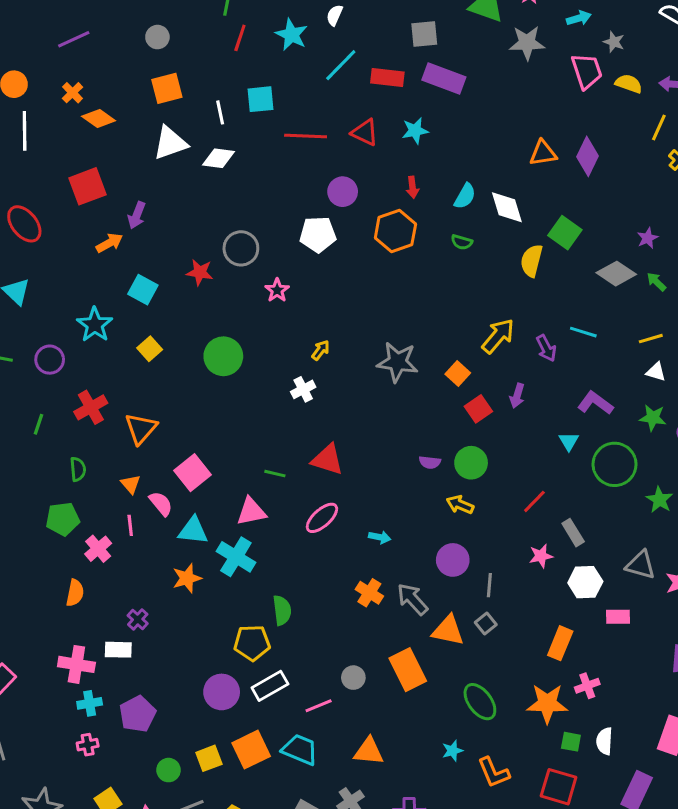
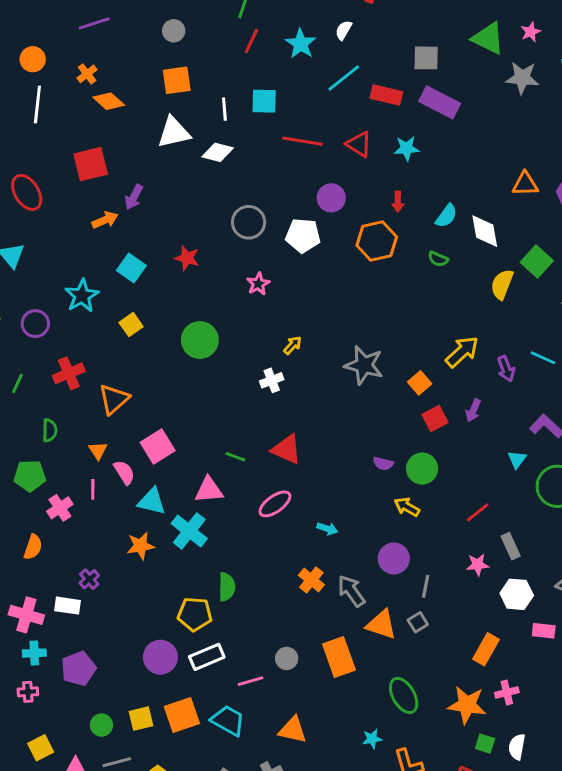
gray circle: (241, 248) -> (249, 222), moved

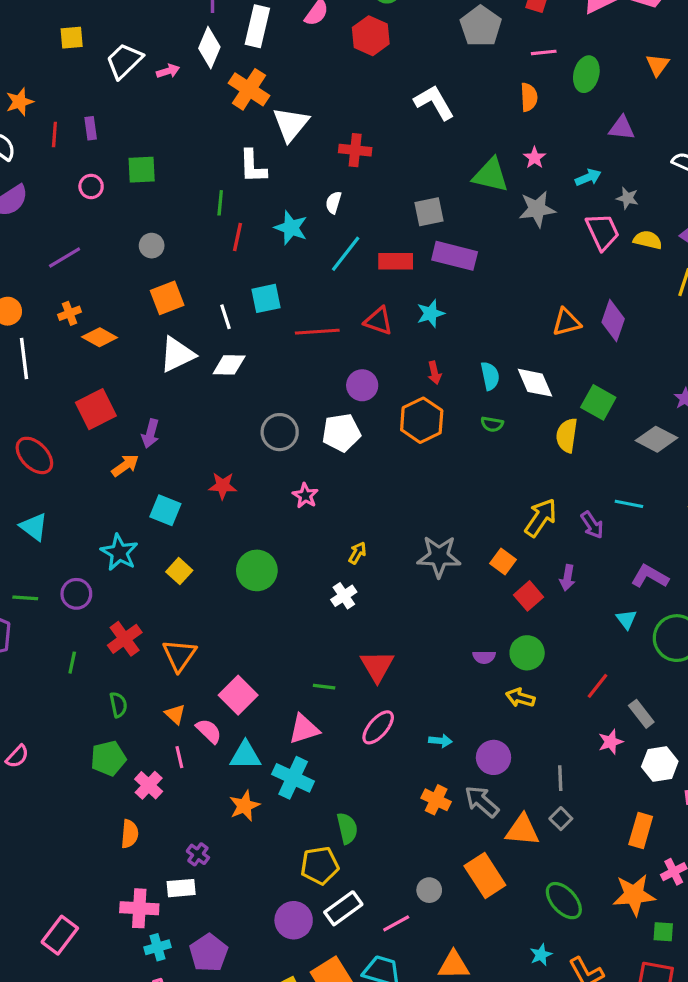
orange cross: (87, 74) -> (69, 313), turned 30
cyan semicircle: (446, 216) -> (490, 376), turned -35
red triangle: (287, 449) -> (377, 666), turned 48
purple circle: (394, 558) -> (493, 757), moved

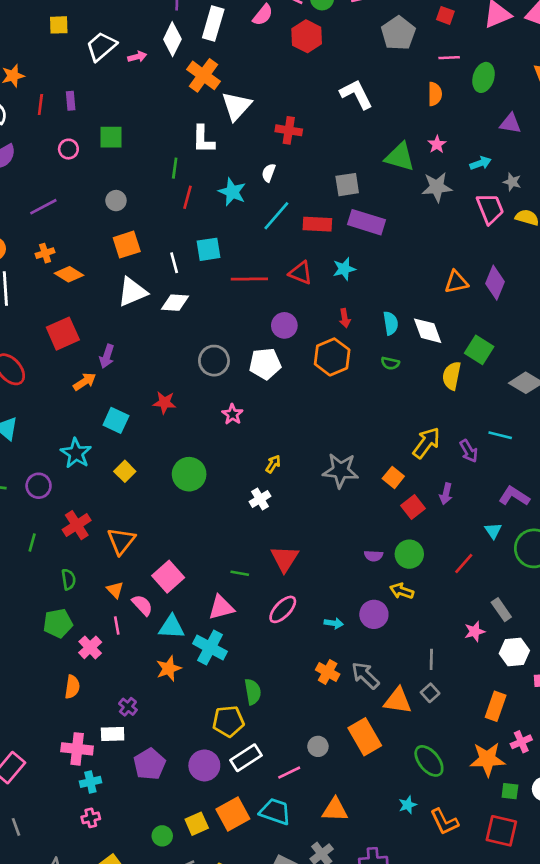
red line: (598, 686) -> (464, 564), moved
purple circle: (493, 757) -> (374, 614), moved
purple pentagon: (209, 953) -> (150, 764), moved

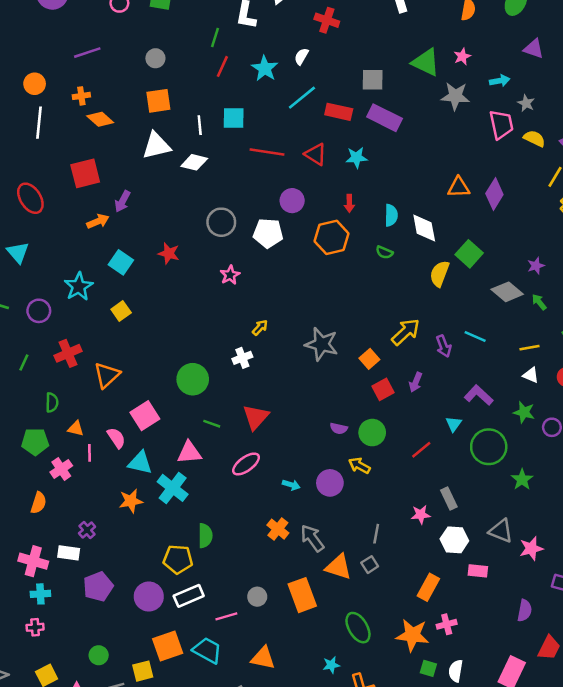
green circle: (189, 474) -> (193, 379), moved
orange triangle: (115, 590) -> (76, 429), moved, turned -42
yellow square: (197, 824) -> (143, 671), moved

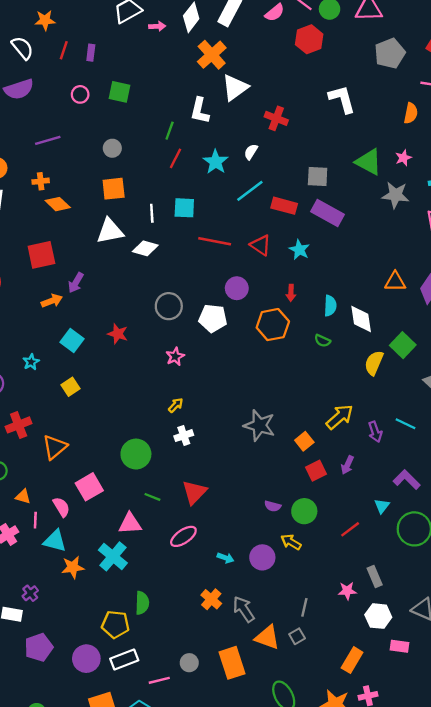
cyan star: (356, 158) -> (299, 250), turned 30
cyan star: (79, 287) -> (31, 362), size x0.6
yellow arrow: (260, 327) -> (176, 405), moved
cyan triangle: (140, 463) -> (55, 541), moved

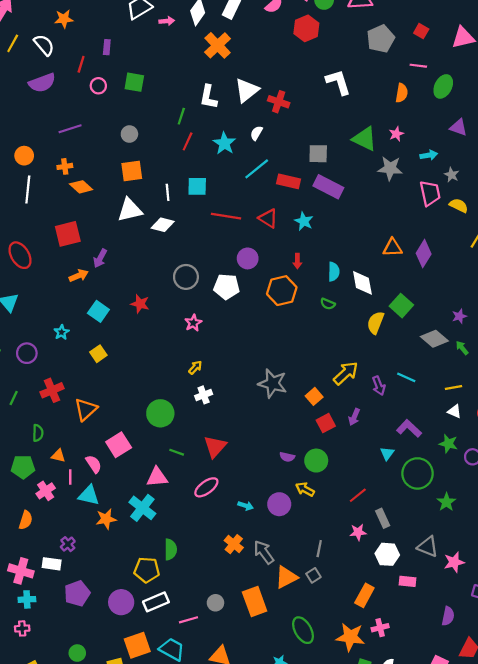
red line: (64, 50) -> (81, 64), moved
white triangle: (235, 88) -> (247, 90), moved
red line: (350, 529) -> (358, 495), moved
orange triangle: (267, 637) -> (286, 577), turned -45

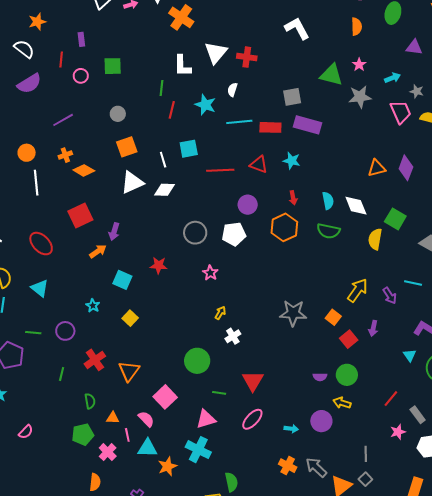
cyan line: (257, 169) -> (239, 122), turned 45
green semicircle: (328, 304) -> (328, 231), size x1.6

